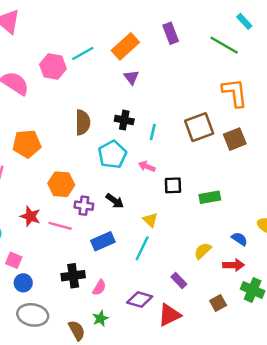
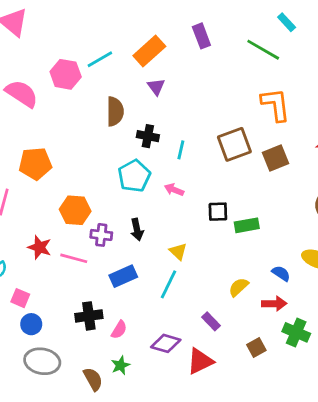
brown semicircle: (83, 122) -> (115, 111), moved
black square: (173, 185) -> (218, 212), moved
black arrow: (115, 201) -> (137, 229), turned 42

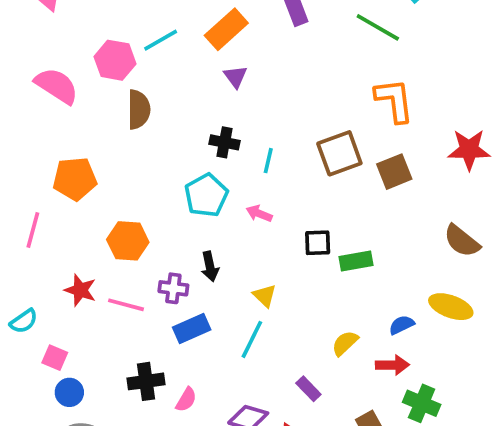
brown semicircle: (115, 111) -> (139, 109), moved
purple cross: (101, 235) -> (173, 288), moved
blue semicircle: (281, 273) -> (402, 325), turned -60

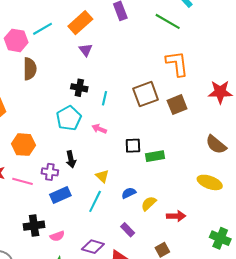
blue semicircle: (402, 325) -> (129, 193), moved
pink semicircle: (186, 400) -> (57, 236), turned 40
green cross: (422, 403) -> (220, 238), moved

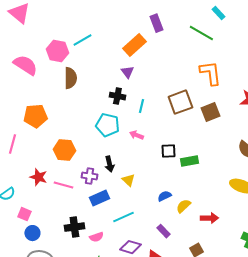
orange rectangle: (80, 23) -> (134, 45), moved
purple triangle: (86, 50) -> (127, 72), moved
cyan pentagon: (69, 118) -> (107, 125), turned -30
yellow triangle: (102, 176) -> (128, 180), moved
cyan line: (95, 201) -> (123, 217), moved, turned 40

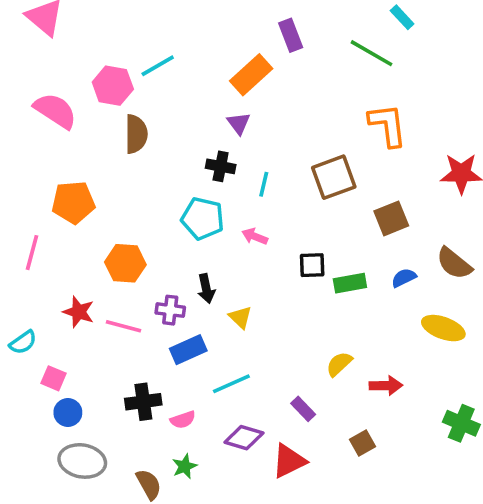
brown square: (210, 112) -> (391, 218), moved
blue semicircle: (164, 196) -> (404, 278), moved

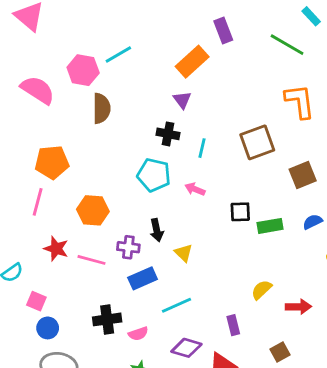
pink line: (32, 253) -> (38, 202), moved
purple rectangle: (303, 409) -> (233, 325), turned 30

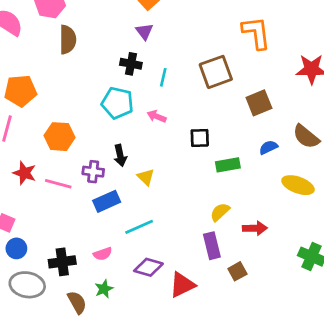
green rectangle: (270, 226) -> (228, 165), moved
black cross: (107, 319) -> (62, 262), moved
purple rectangle: (233, 325) -> (212, 246), moved, size x1.4

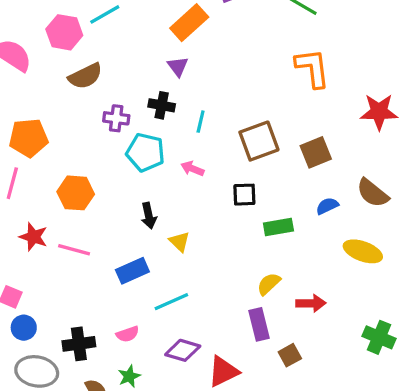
brown semicircle: (68, 40) -> (85, 76), turned 64
brown square: (216, 72) -> (259, 141), moved
purple cross: (93, 172) -> (116, 118), moved

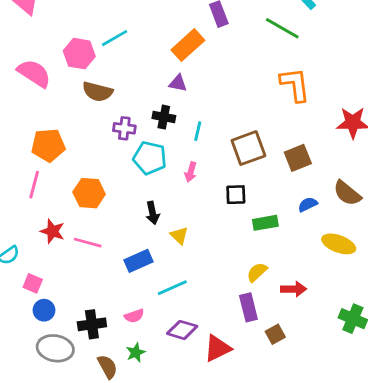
purple triangle: (178, 66) -> (178, 83), turned -42
brown semicircle: (85, 76) -> (98, 92), turned 40
pink arrow: (192, 169) -> (191, 172), turned -96

